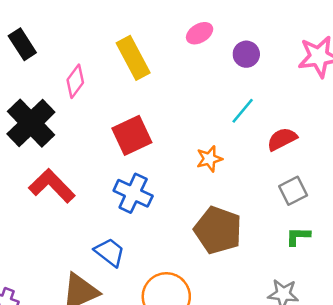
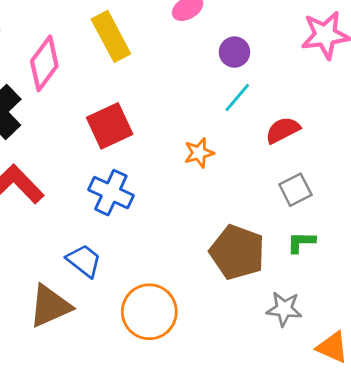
purple circle: (246, 54) -> (234, 52), moved
pink diamond: (75, 81) -> (44, 63), size x1.4
brown pentagon: (218, 230) -> (237, 252), moved

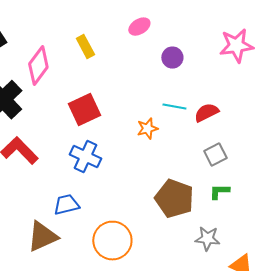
yellow rectangle: (111, 36) -> (85, 47), size x0.7
cyan line: (237, 97) -> (174, 107), moved, turned 60
blue trapezoid: (84, 261) -> (66, 205), turned -52

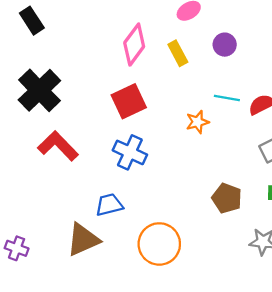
yellow rectangle: (85, 47) -> (178, 53), moved
pink diamond: (38, 66) -> (134, 45), moved
brown pentagon: (174, 199) -> (227, 198), size x0.7

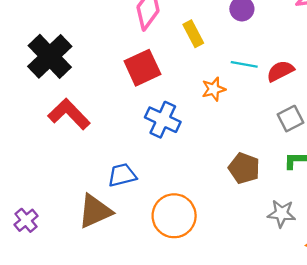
yellow rectangle: (178, 53) -> (193, 34), moved
blue cross: (130, 152) -> (163, 120), moved
purple cross: (17, 248) -> (26, 220), turned 30

